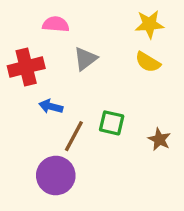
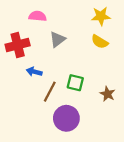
purple circle: (56, 176) -> (66, 118), moved

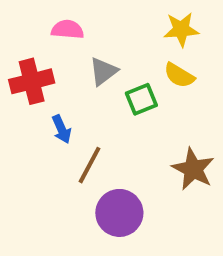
blue arrow: (34, 72) -> (62, 129), turned -128
green square: (75, 83) -> (141, 99), moved, turned -35
brown star: (107, 94) -> (193, 169), size x1.5

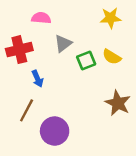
yellow semicircle: (179, 75) -> (112, 57), moved
brown line: (89, 165) -> (27, 110), moved
purple circle: (119, 213) -> (55, 131), moved

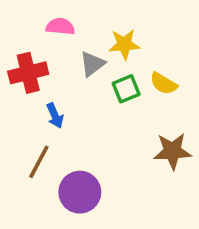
yellow star: (111, 18) -> (124, 44), moved
brown star: (118, 103) -> (172, 151), turned -30

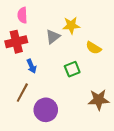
pink semicircle: (60, 27) -> (22, 15), moved, turned -98
green square: (126, 89) -> (72, 69), moved
brown star: (172, 151) -> (99, 100), moved

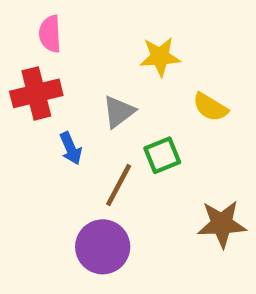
gray triangle: (53, 37) -> (119, 112), moved
brown line: (22, 93) -> (119, 185), moved

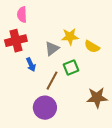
yellow star: (160, 57) -> (70, 37), moved

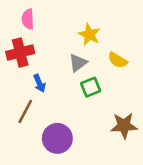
yellow star: (70, 37) -> (89, 35), moved, turned 30
gray triangle: (52, 49) -> (78, 63), moved
brown line: (52, 81) -> (25, 111), moved

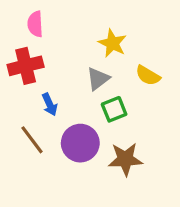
brown line: (25, 111) -> (32, 140), turned -65
brown star: (124, 126) -> (125, 159), moved
purple circle: (57, 138) -> (80, 143), moved

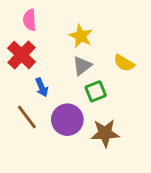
yellow star: (112, 43) -> (81, 36), moved
red cross: (26, 66) -> (22, 55), turned -32

